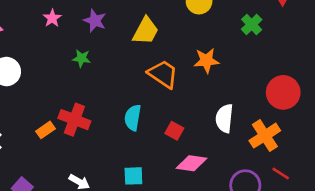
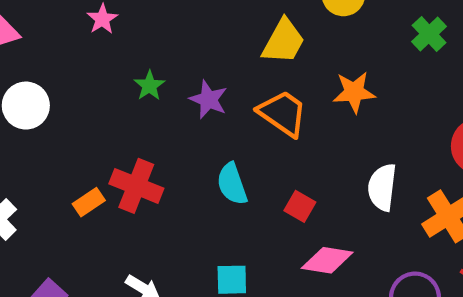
purple star: (95, 21) -> (208, 100), moved
yellow trapezoid: (146, 31) -> (283, 41), moved
green star: (82, 58) -> (149, 86), turned 30
cyan semicircle: (133, 118) -> (232, 184), turned -30

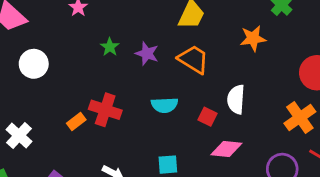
orange star: (354, 92) -> (253, 38), moved
cyan semicircle: (232, 184) -> (165, 105), turned -70
white semicircle: (382, 187) -> (236, 99), moved

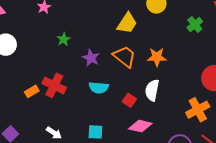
orange star: (253, 38) -> (157, 57), moved
purple star: (147, 54) -> (91, 58), moved

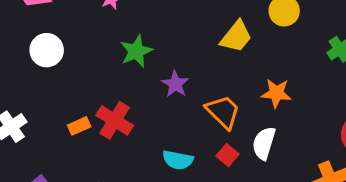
green star: (64, 39) -> (136, 51), size x1.5
orange trapezoid: (124, 56) -> (223, 112), moved
cyan semicircle: (99, 88) -> (178, 160), moved

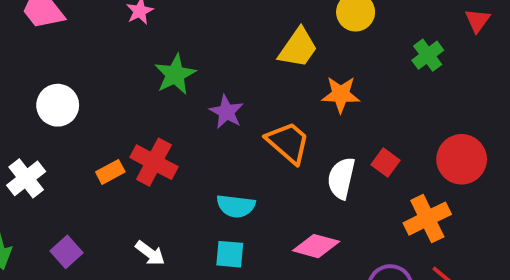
white circle: (47, 50) -> (58, 105), moved
orange star: (276, 93) -> (341, 94), moved
red square: (227, 155) -> (385, 162), moved

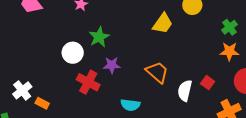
orange star: (341, 94) -> (229, 51), moved
white circle: (58, 105) -> (73, 53), moved
purple star: (226, 112) -> (112, 65), moved, turned -30
orange rectangle: (110, 172) -> (42, 103), moved, turned 56

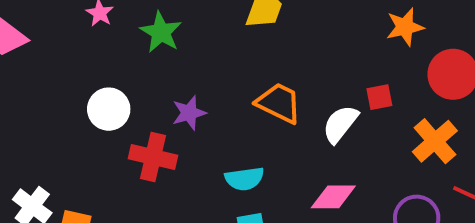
green star: (99, 37) -> (161, 32), moved
red square: (208, 83) -> (379, 97), turned -32
white semicircle: (185, 91) -> (340, 124), turned 40

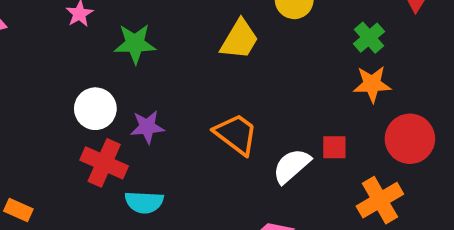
green star: (161, 32) -> (135, 44), turned 30
white circle: (109, 109) -> (95, 109), moved
cyan semicircle: (244, 179) -> (144, 202), moved

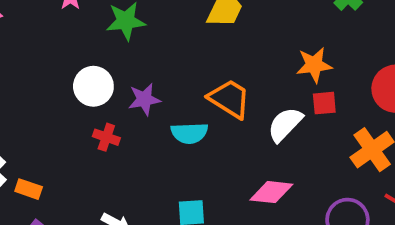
orange star: (372, 84) -> (314, 65), moved
red cross: (104, 163) -> (106, 137), size x0.6
cyan semicircle: (144, 202) -> (189, 133), moved

